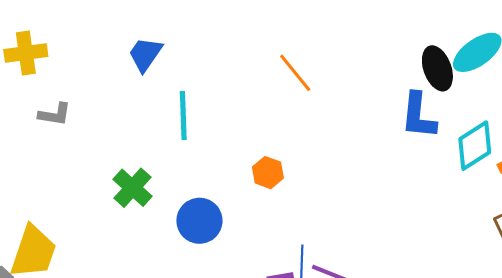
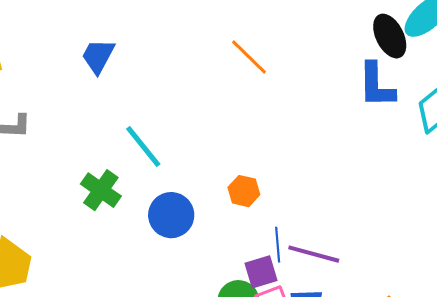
cyan line: (183, 116) -> (143, 146), moved, turned -30
orange hexagon: (268, 173) -> (244, 191), moved

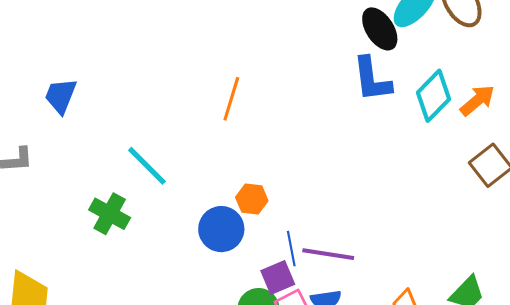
blue trapezoid: (98, 56) -> (61, 96), moved
orange line: (249, 57) -> (231, 99), moved, turned 69
blue circle: (171, 215) -> (221, 229), moved

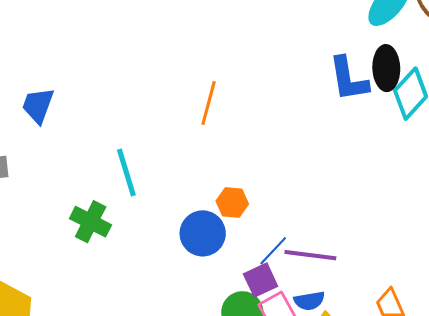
black ellipse: (380, 29) -> (386, 68), moved, turned 33
cyan line: (147, 166) -> (126, 173), turned 30
blue line: (291, 249) -> (273, 251), turned 56

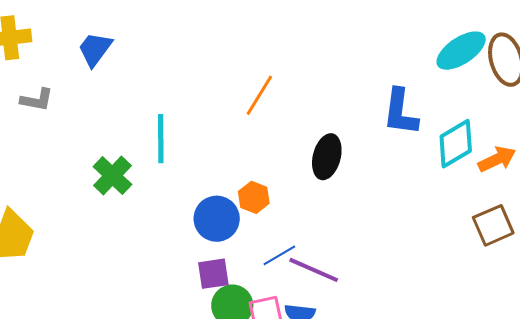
black ellipse: (386, 68) -> (327, 157), moved
purple square: (261, 280) -> (213, 274), moved

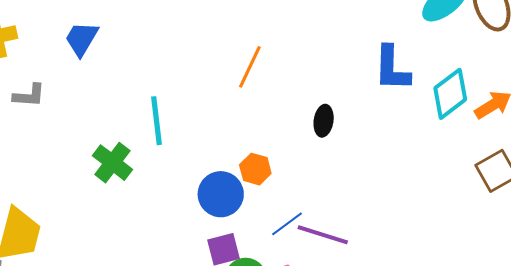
black ellipse: (327, 157) -> (324, 121), size x0.7

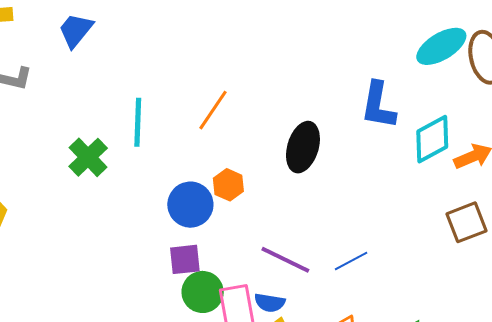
orange line: (250, 67) -> (213, 110), moved
black ellipse: (324, 121) -> (303, 147), size x1.6
blue line: (287, 224) -> (351, 261), moved

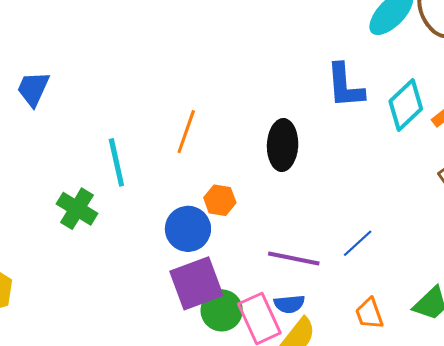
purple square: (185, 259) -> (196, 283), size x1.6

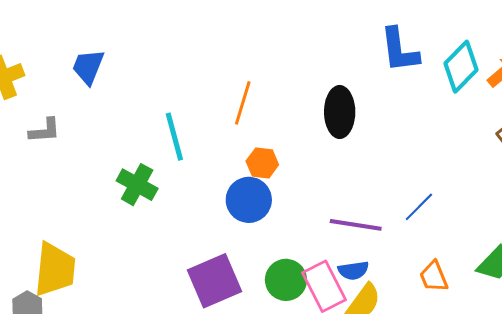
orange hexagon: (220, 200) -> (262, 163), moved
purple square: (196, 283) -> (215, 281), moved

